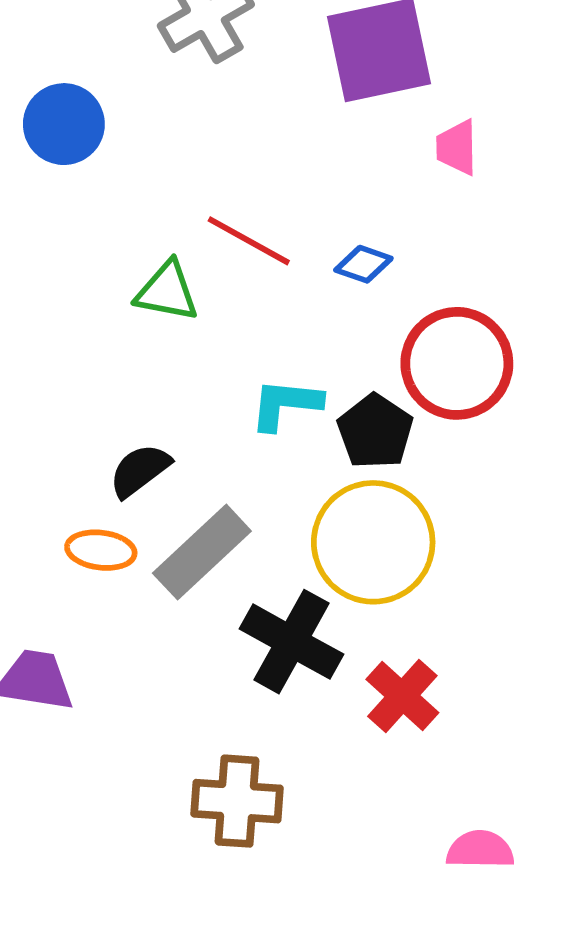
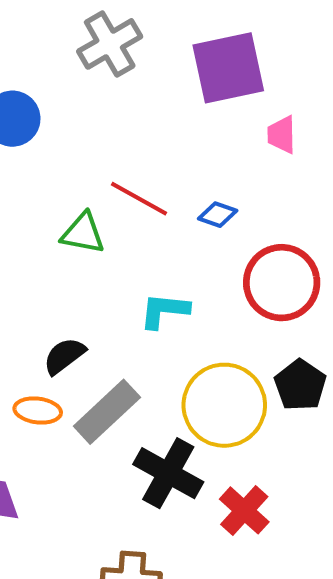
black pentagon: (375, 431) -> (300, 385), moved

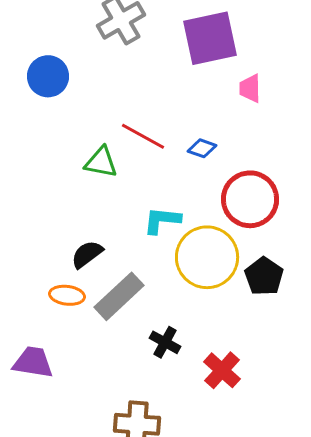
yellow circle: (224, 405) -> (207, 257), moved
black cross: (168, 473) -> (165, 342), size x0.6

